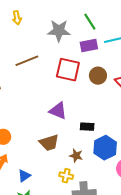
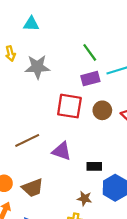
gray star: (59, 31) -> (37, 67), moved
brown line: (27, 61) -> (27, 140), moved
brown trapezoid: (49, 143) -> (33, 188), moved

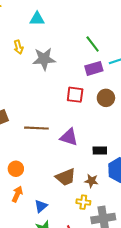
red square: (69, 106) -> (75, 95), size x0.7
brown line: (27, 140) -> (36, 128), turned 30
brown trapezoid: (33, 188) -> (66, 177), moved

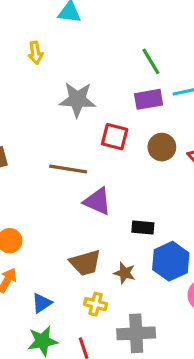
gray star: (44, 59) -> (77, 100), moved
brown line: (36, 128) -> (68, 169), moved
yellow cross: (83, 202) -> (96, 304), moved

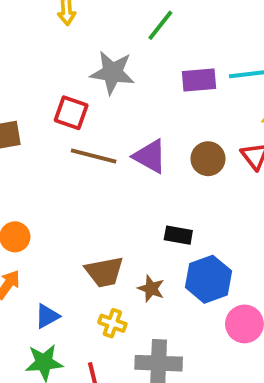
green line: (151, 61) -> (160, 25), moved, turned 64
red square: (115, 137) -> (71, 113), moved
brown circle: (162, 147) -> (208, 159), moved
purple triangle: (98, 201) -> (150, 156), moved

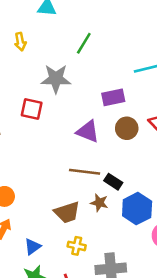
purple rectangle: (199, 80) -> (113, 97), moved
brown line: (94, 156) -> (85, 172), moved
black rectangle: (178, 235) -> (113, 182), turned 30
brown star: (151, 289) -> (99, 203), moved

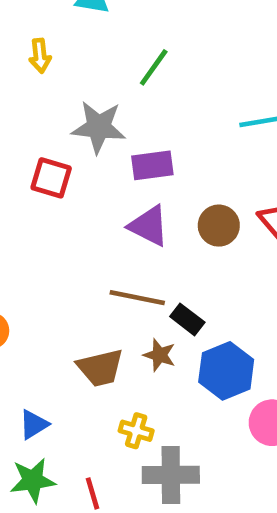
purple rectangle: (113, 97) -> (152, 165), moved
yellow cross: (77, 246) -> (136, 431), moved

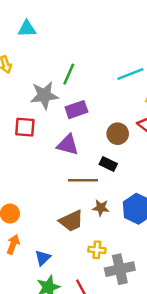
green line: (154, 67) -> (69, 74), moved
purple triangle: (149, 226) -> (68, 145), moved
black rectangle: (187, 319) -> (108, 164), moved

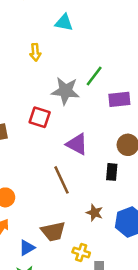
purple rectangle: (76, 110) -> (119, 99), moved
black rectangle: (108, 164) -> (112, 172), turned 56
brown line: (83, 180) -> (61, 180), moved, turned 52
brown trapezoid: (71, 221) -> (53, 231), moved

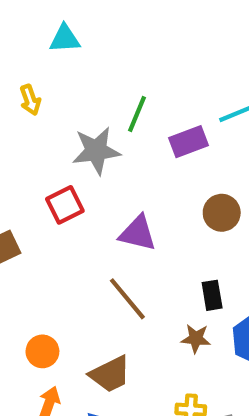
red square: (40, 117) -> (65, 205), turned -30
black rectangle: (112, 172) -> (212, 295), moved
brown trapezoid: (53, 231) -> (110, 374), moved

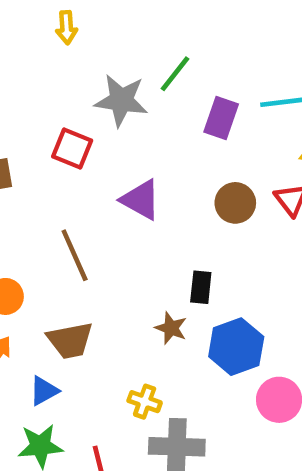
purple rectangle: (188, 142) -> (221, 118), turned -66
red square: (65, 205) -> (72, 148), turned 33
brown line: (127, 299) -> (75, 255), moved

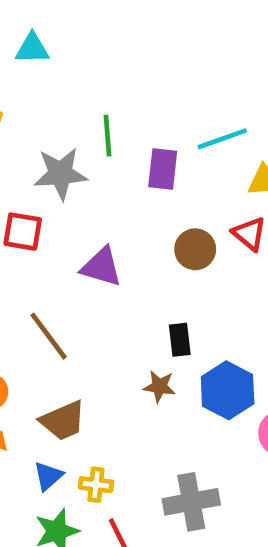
green line: (175, 74) -> (107, 136), turned -30
yellow cross: (145, 402) -> (96, 485), moved

